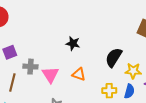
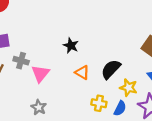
orange triangle: (79, 74) -> (82, 72), moved

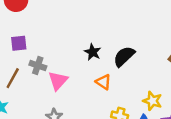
black semicircle: (111, 69) -> (124, 56), moved

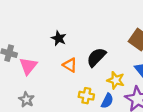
black semicircle: (124, 56) -> (96, 57), moved

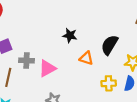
pink triangle: (28, 66) -> (47, 68), turned 36

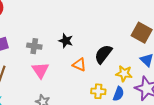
gray cross: (27, 60) -> (34, 46), moved
pink triangle: (47, 68) -> (40, 70), turned -42

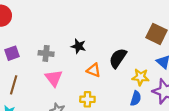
yellow cross: (98, 91) -> (87, 99), moved

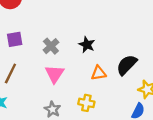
gray cross: (46, 53) -> (51, 46), turned 32
orange triangle: (94, 70) -> (99, 73), turned -40

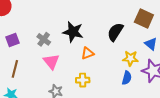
black star: (87, 45) -> (73, 32), size x1.5
black semicircle: (127, 65) -> (115, 32), moved

